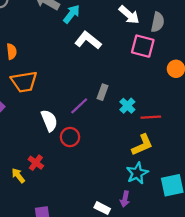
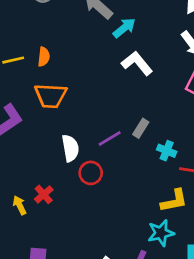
cyan cross: (127, 106) -> (167, 151), turned -35

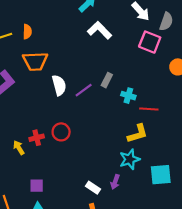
white semicircle: (70, 148) -> (59, 85), moved
red circle: (91, 173) -> (61, 132), moved
red cross: (44, 194) -> (37, 138), turned 32

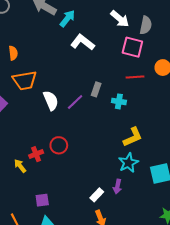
red line: (149, 109) -> (135, 77), moved
white rectangle: (93, 188) -> (97, 195), turned -72

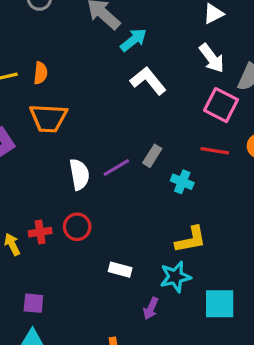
white semicircle: (51, 101) -> (79, 174), moved
white rectangle: (97, 195) -> (120, 270), moved, turned 48

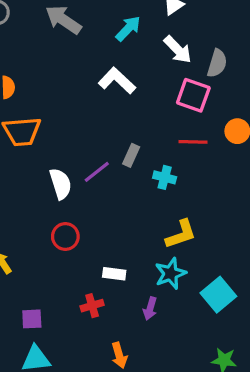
cyan arrow: (133, 40) -> (128, 29), moved
red cross: (40, 232) -> (92, 306), moved
cyan square: (220, 304) -> (218, 295), turned -32

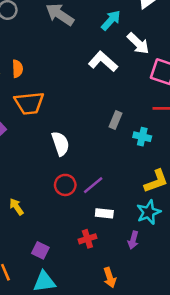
white arrow: (178, 50) -> (138, 43), moved
purple line: (97, 172) -> (93, 185), moved
purple square: (32, 319) -> (40, 250), turned 30

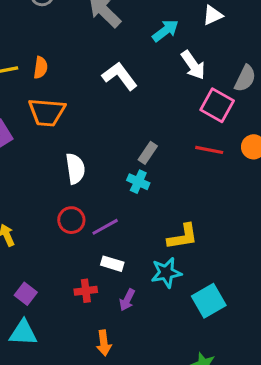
white L-shape: (103, 61) -> (120, 76), moved
cyan cross: (142, 137) -> (138, 182), moved
purple arrow: (133, 240) -> (127, 300), moved

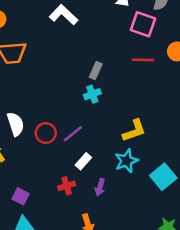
white semicircle: (75, 169) -> (16, 124), moved
cyan cross: (138, 182) -> (92, 94), turned -35
white rectangle: (112, 264) -> (83, 161), turned -56

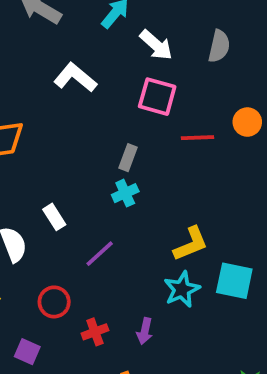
pink square: (143, 24) -> (157, 97), moved
red circle: (46, 133) -> (54, 302), moved
white rectangle: (83, 161) -> (54, 217), moved, turned -70
cyan square: (163, 177) -> (234, 281), moved, turned -35

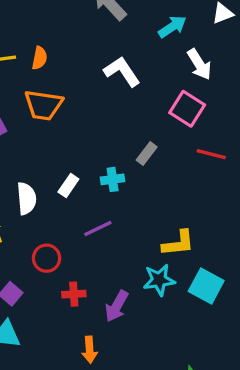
cyan cross: (125, 193) -> (113, 179), moved
white rectangle: (54, 217) -> (68, 185), turned 50
purple arrow: (145, 331) -> (117, 306), size x1.4

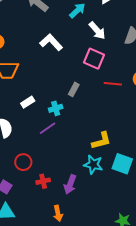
white rectangle: (68, 185) -> (28, 102), moved, turned 32
purple line: (98, 228) -> (48, 128), moved
cyan star: (159, 280) -> (93, 165), turned 30

